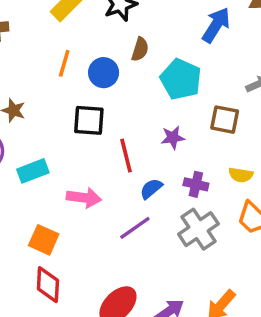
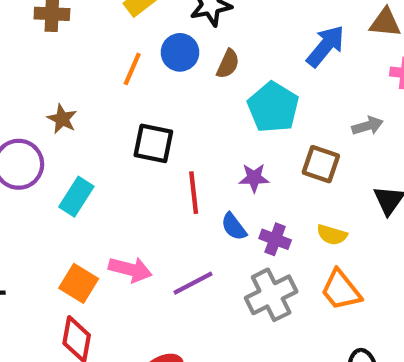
blue circle: (104, 73) -> (180, 52), moved
cyan rectangle: (33, 171) -> (76, 197), turned -44
blue semicircle: (151, 189) -> (234, 227), moved, turned -95
pink arrow: (84, 198) -> (130, 269), moved

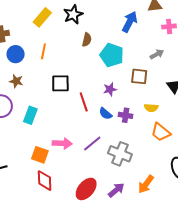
blue circle: (180, 52) -> (16, 54), moved
gray cross: (271, 295) -> (120, 154), moved, turned -30

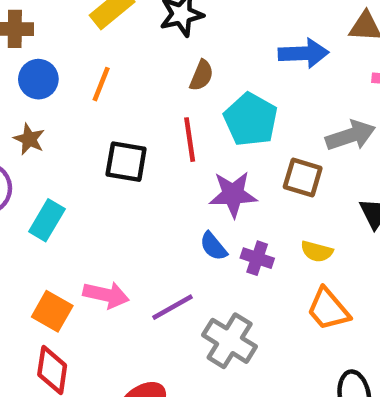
blue arrow: (130, 22) -> (304, 53), turned 50
gray arrow: (157, 54) -> (351, 136), size x1.5
purple star: (110, 89) -> (233, 194), size x1.5
red line: (84, 102) -> (190, 140), moved

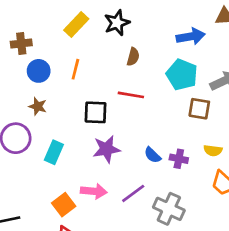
cyan pentagon: (251, 120) -> (182, 75), moved
red line: (190, 140) -> (131, 95), turned -65
purple star: (233, 194) -> (106, 149), moved
orange square: (52, 311) -> (64, 205), turned 30

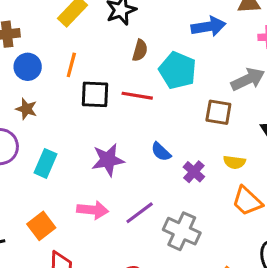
cyan pentagon: (182, 75) -> (178, 70), moved
black square: (96, 112) -> (95, 94), moved
blue semicircle: (153, 155) -> (161, 152), moved
purple cross: (179, 159) -> (194, 172), turned 30
orange square: (64, 205) -> (41, 226), moved

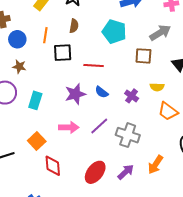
brown semicircle: (140, 50) -> (74, 26), moved
red line: (137, 96) -> (94, 65), moved
blue semicircle: (161, 152) -> (102, 92), moved

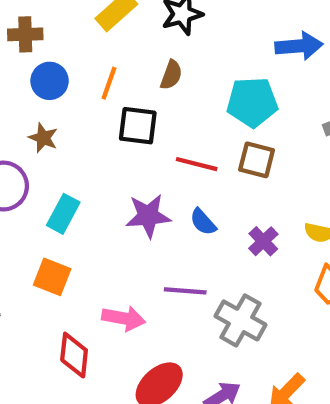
cyan pentagon: (114, 32) -> (252, 102), turned -30
brown square: (143, 56) -> (257, 160), moved
purple line: (99, 126) -> (185, 291), turned 36
pink arrow: (69, 127) -> (124, 318), moved
orange square: (37, 141) -> (52, 277), moved, turned -36

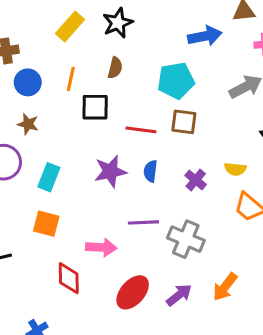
blue semicircle: (203, 222) -> (150, 171), turned 55

